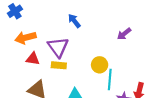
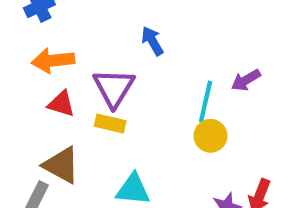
yellow circle: (100, 65) -> (211, 136), moved
cyan line: (110, 79) -> (206, 101), moved

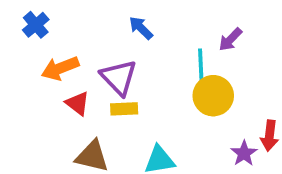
red triangle: (61, 104) -> (78, 103), turned 36
yellow circle: (211, 136) -> (213, 96), size x1.4

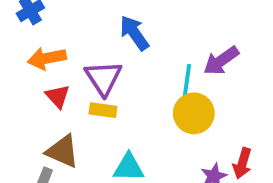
blue arrow: (141, 28) -> (134, 33), size x1.4
purple arrow: (230, 39) -> (221, 61), size x1.4

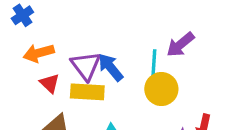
blue arrow: (134, 33) -> (111, 67), moved
yellow rectangle: (103, 110) -> (87, 92), size x1.5

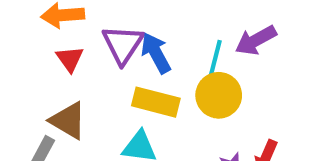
yellow rectangle: (87, 92) -> (156, 102), moved

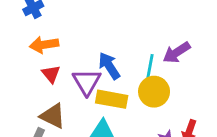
purple triangle: (123, 44) -> (87, 82), moved

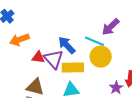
cyan line: (150, 68) -> (94, 41), turned -66
red triangle: (51, 74) -> (38, 57), moved, turned -32

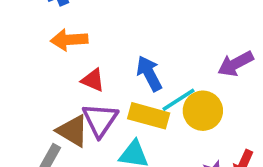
cyan line: (94, 41) -> (179, 100), moved, turned -72
purple triangle: (54, 59) -> (100, 120), moved

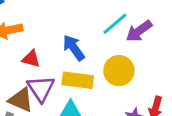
cyan line: (179, 100) -> (115, 24), moved

